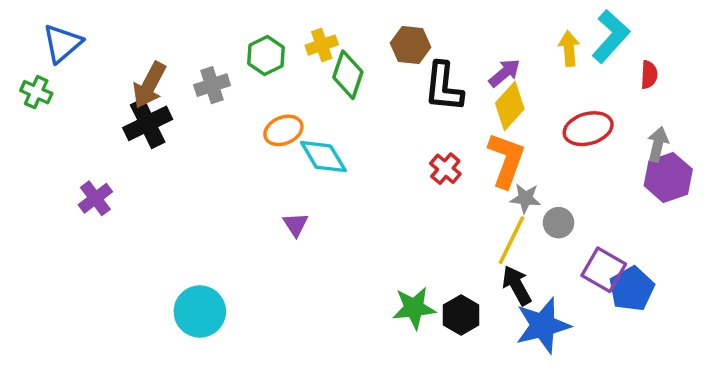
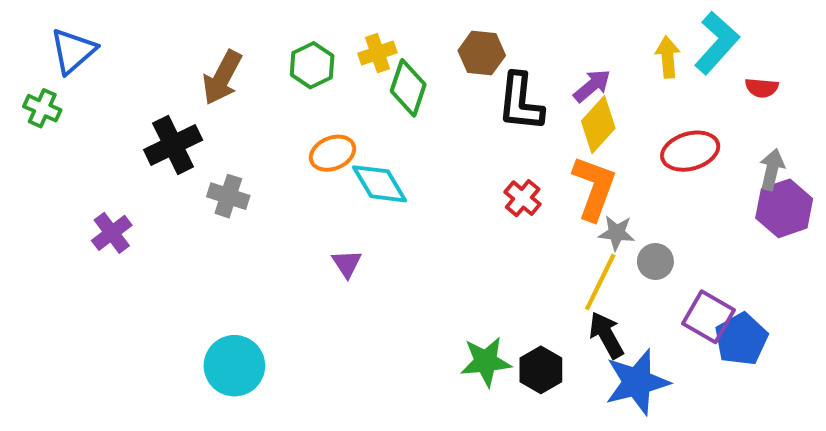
red semicircle: (649, 75) -> (762, 88), turned 92
brown arrow: (149, 85) -> (222, 78), moved
gray cross: (212, 85) -> (228, 196), moved, turned 36

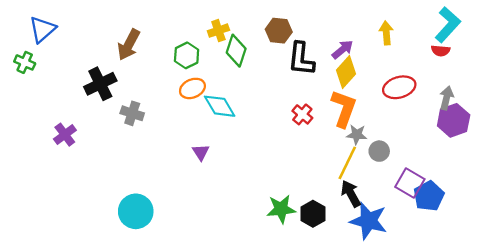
cyan L-shape: (717, 43) -> (448, 25), moved
green hexagon: (312, 65) -> (187, 55), moved
blue star: (637, 382) -> (369, 221), turned 30

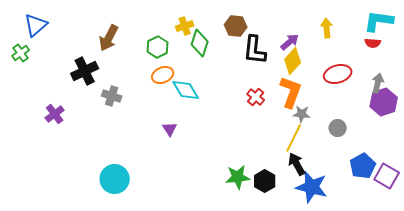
cyan L-shape: (448, 25) -> (379, 21), turned -124
green cross: (25, 62) -> (21, 53), turned 30
gray circle: (379, 151) -> (338, 128), moved
purple square: (410, 183) -> (387, 176), moved

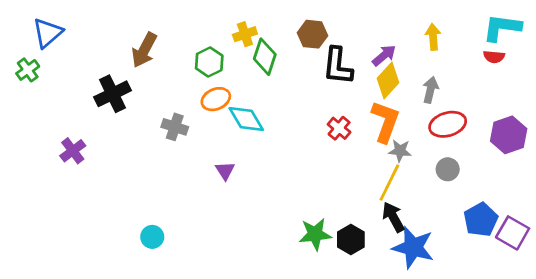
red ellipse: (338, 74) -> (448, 124), moved
gray arrow: (378, 83) -> (430, 90), moved
gray cross: (112, 96) -> (175, 127), moved
cyan circle: (115, 179) -> (152, 237), size x0.6

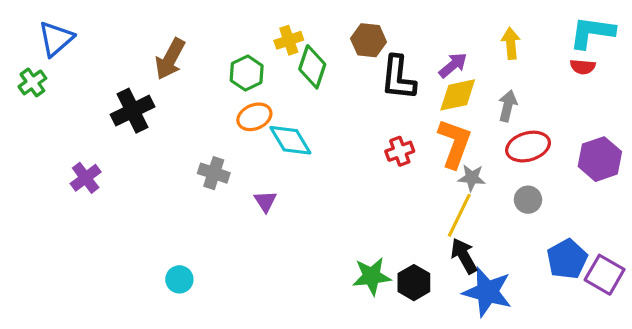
yellow diamond: (388, 81) -> (458, 95), turned 36
gray cross: (175, 127) -> (214, 173), moved
red cross: (339, 128) -> (400, 151), turned 30

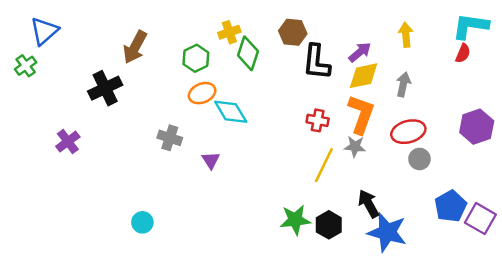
red semicircle: (583, 67) -> (463, 53), turned -72
red ellipse: (528, 147) -> (408, 132), moved
red cross: (400, 151) -> (318, 120), turned 30
gray star: (472, 178) -> (355, 147), moved
yellow line: (459, 215) -> (324, 165), moved

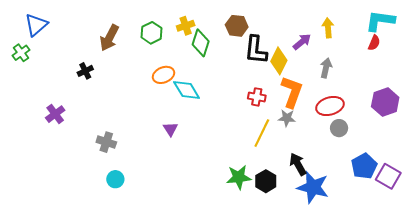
purple arrow: (360, 52) -> (302, 42), moved
green hexagon: (196, 58) -> (151, 33), moved
yellow diamond: (364, 76) -> (279, 61), moved, turned -52
black cross: (105, 88) -> (85, 71), size x0.6
gray cross: (170, 138) -> (106, 142), moved

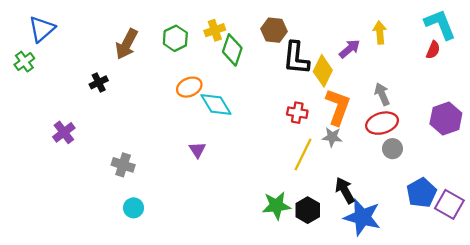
cyan L-shape: (380, 21) -> (440, 24), turned 60
gray arrow: (326, 68) -> (382, 94), moved, turned -36

